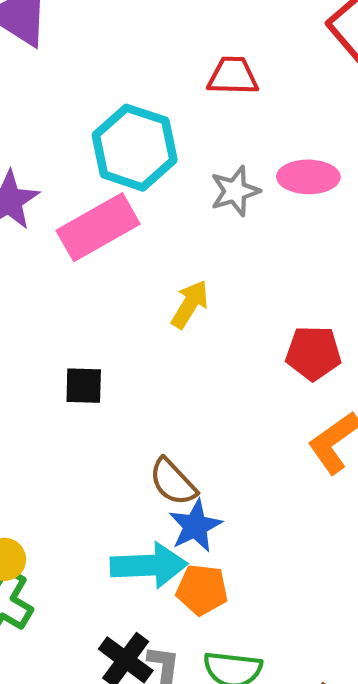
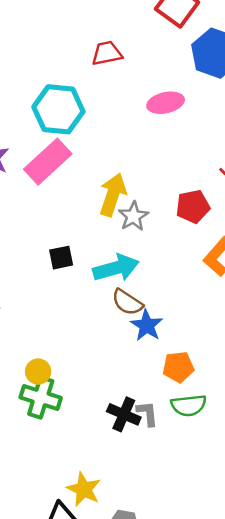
gray star: (235, 191) -> (133, 216), moved
yellow arrow: (190, 304) -> (113, 195), size x1.4
cyan arrow: (149, 565) -> (116, 268), moved
orange pentagon: (202, 590) -> (178, 367), moved

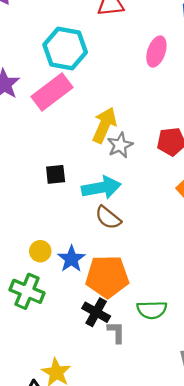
pink ellipse: (166, 103) -> (156, 52), turned -64
blue star: (147, 325) -> (71, 259), moved
orange pentagon: (178, 367) -> (107, 277), moved, size x1.6
yellow circle: (38, 372) -> (40, 251), moved
gray L-shape: (147, 413) -> (116, 332), moved

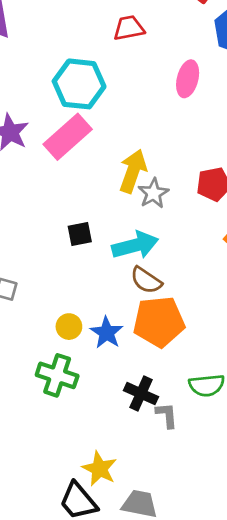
orange pentagon: (107, 277) -> (159, 322), moved

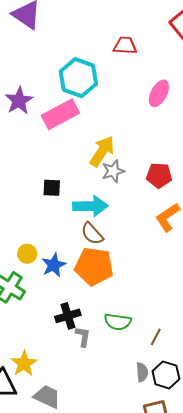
black cross: (141, 394) -> (68, 316), turned 35

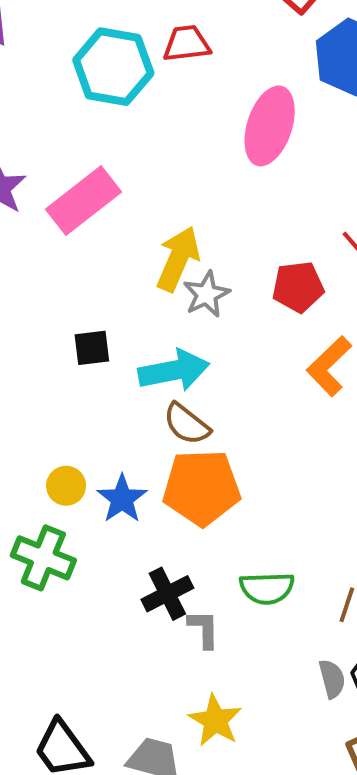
cyan hexagon: (78, 78) -> (113, 67), moved
pink ellipse: (159, 93) -> (270, 126), size x1.4
yellow star: (24, 364) -> (215, 720), moved

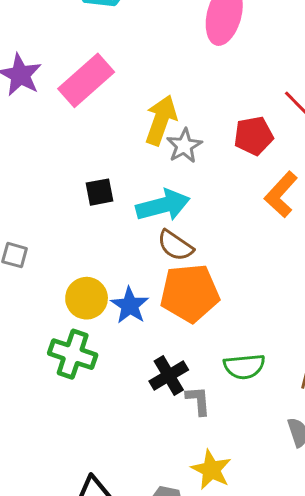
yellow circle: (66, 486) -> (87, 298), size x1.4

